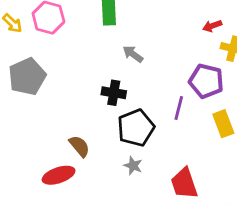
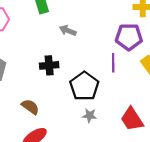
black cross: (114, 93) -> (49, 65), moved
brown semicircle: (79, 146) -> (30, 107), moved

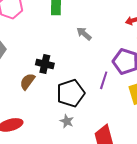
gray arrow: (68, 31) -> (84, 34), moved
brown semicircle: (30, 107) -> (27, 82), moved, turned -108

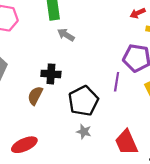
gray arrow: (84, 34) -> (66, 35), moved

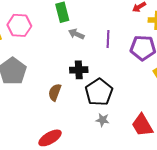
black cross: (51, 74) -> (79, 70), moved
purple line: (117, 82) -> (108, 39), moved

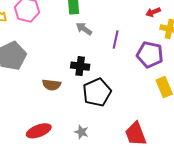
brown semicircle: (55, 92) -> (52, 85), turned -114
gray star: (103, 120) -> (81, 132), moved

